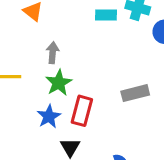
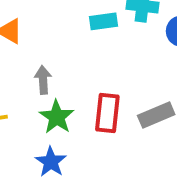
red rectangle: (82, 111) -> (107, 113), moved

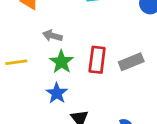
gray arrow: (43, 80) -> (52, 36), turned -72

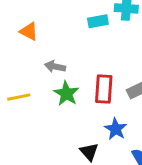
blue star: (57, 93) -> (116, 129), moved

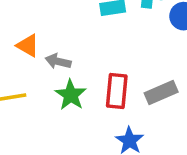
orange triangle: (29, 31) -> (28, 46), moved

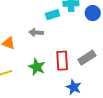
gray arrow: (58, 61) -> (36, 33), moved

